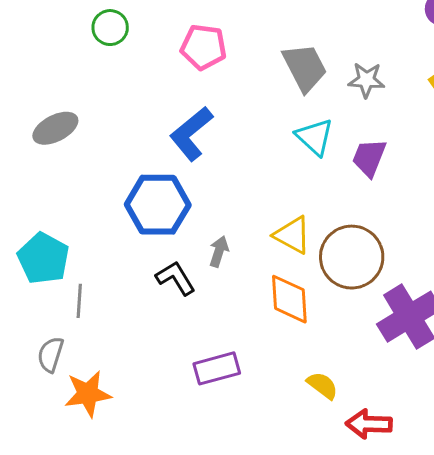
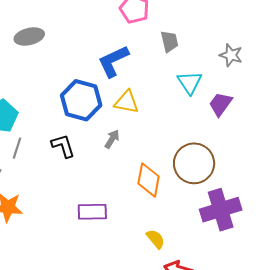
gray trapezoid: (305, 67) -> (169, 41), moved, size x0.7
yellow triangle: (292, 235) -> (126, 102), moved, turned -32
black L-shape: (176, 278) -> (63, 146), moved

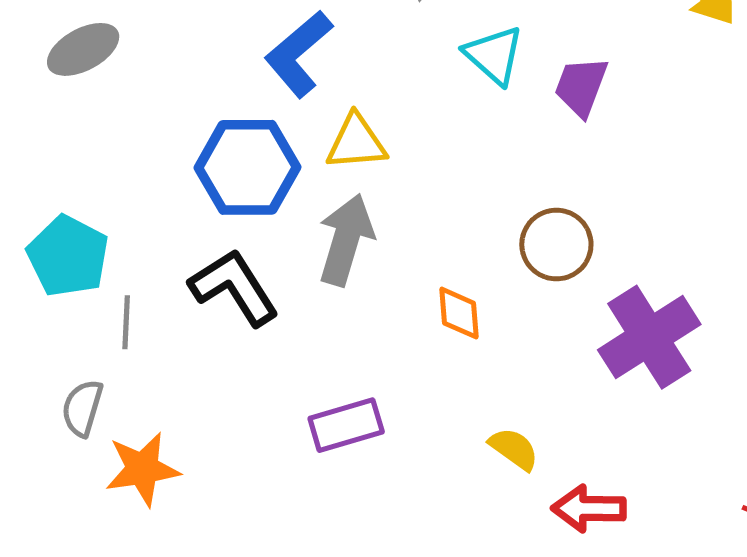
gray arrow: (112, 139) -> (346, 240), size x1.8
black L-shape: (63, 146) -> (234, 287), size x1.4
brown circle: (194, 163) -> (556, 245), size x0.7
orange diamond: (149, 180) -> (459, 313), size x0.7

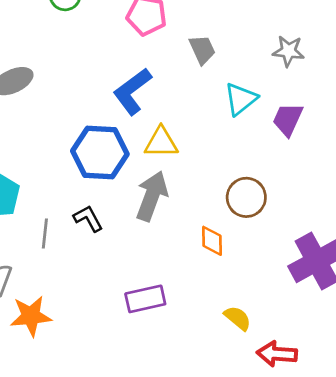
cyan triangle: (494, 55) -> (241, 99), turned 36
brown circle: (556, 245) -> (246, 197), moved
black L-shape: (234, 287) -> (88, 218), size x0.6
gray line: (126, 322) -> (45, 233), moved

